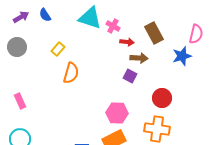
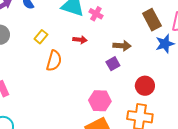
brown rectangle: (154, 33) -> (152, 20), moved
red arrow: (127, 42) -> (80, 40), moved
purple square: (130, 76) -> (113, 64), turned 32

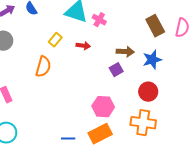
yellow rectangle: (41, 37) -> (55, 40), moved
blue star: (165, 44) -> (152, 60), moved
orange semicircle: (54, 61) -> (43, 67), moved

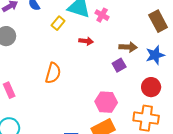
yellow rectangle: (55, 40) -> (58, 23), moved
orange semicircle: (43, 67) -> (53, 73), moved

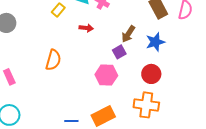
brown arrow: (128, 47) -> (128, 34), turned 120
pink hexagon: (106, 102) -> (106, 75), moved

